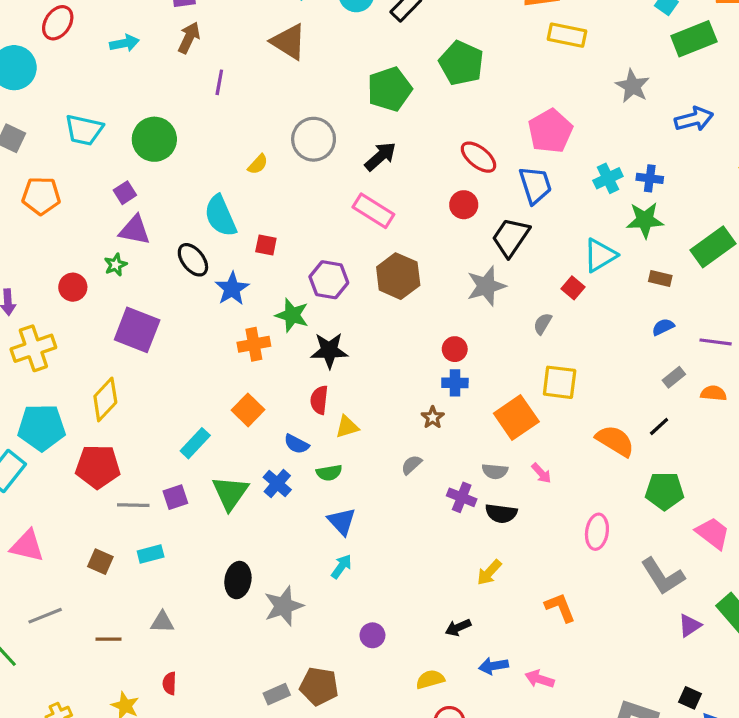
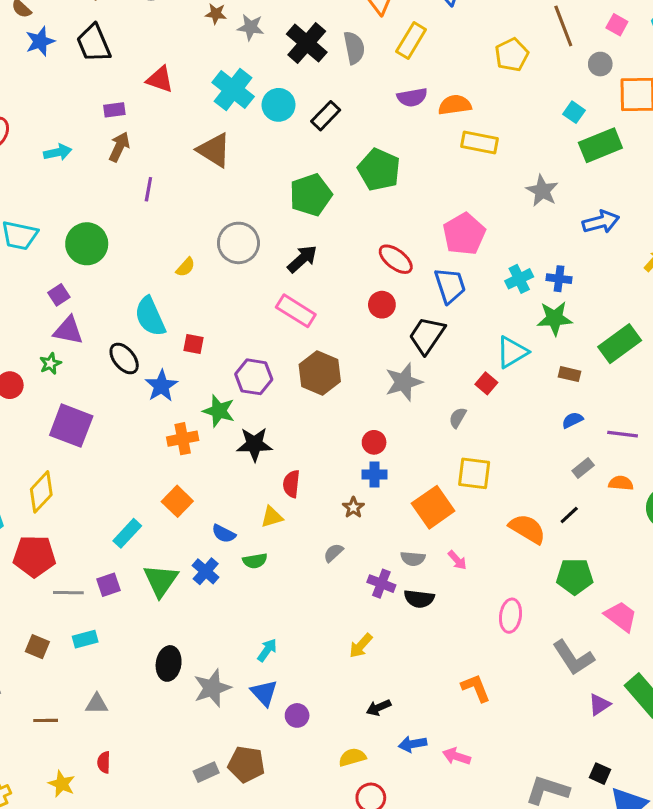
red semicircle: (319, 400) -> (291, 484), moved
blue triangle: (342, 521) -> (264, 693), moved
yellow arrow: (489, 572) -> (361, 646), moved

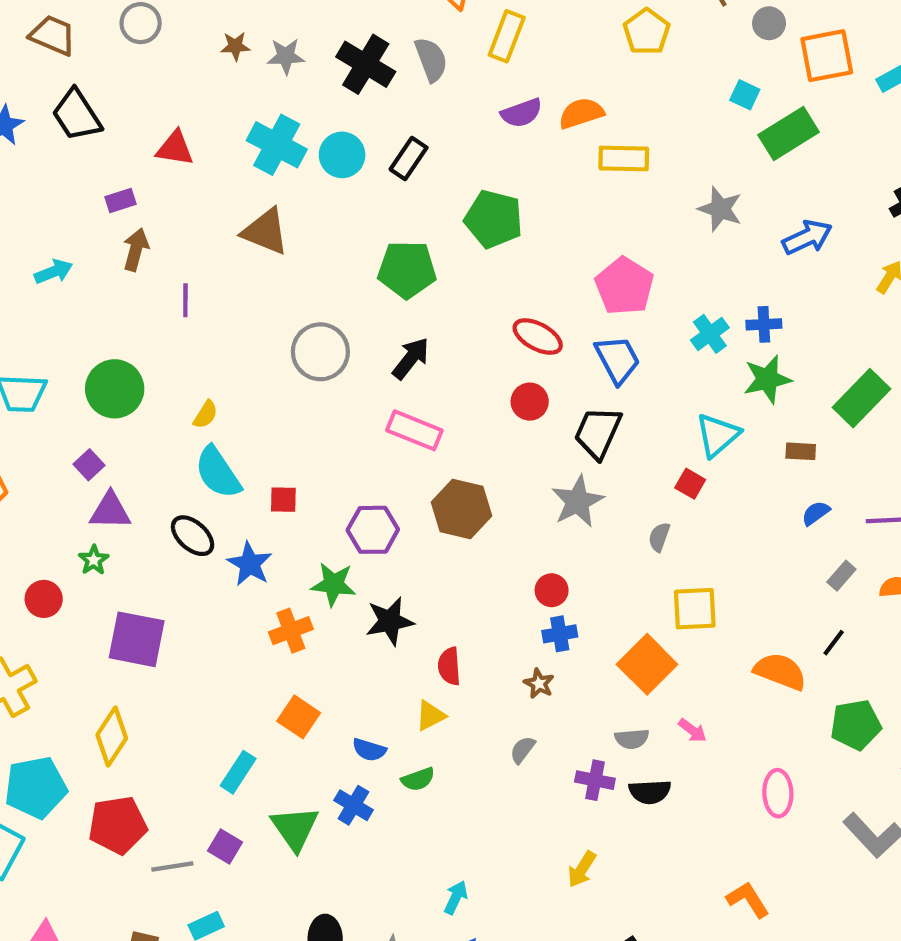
green pentagon: (311, 195) -> (407, 269), turned 30
yellow semicircle: (186, 267) -> (206, 415), moved
purple square: (109, 585) -> (225, 846), turned -30

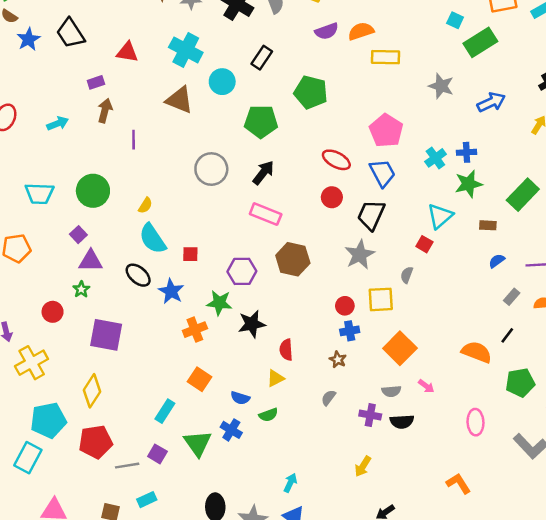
cyan circle: (342, 155) -> (222, 82), moved
yellow square: (695, 609) -> (381, 299), moved

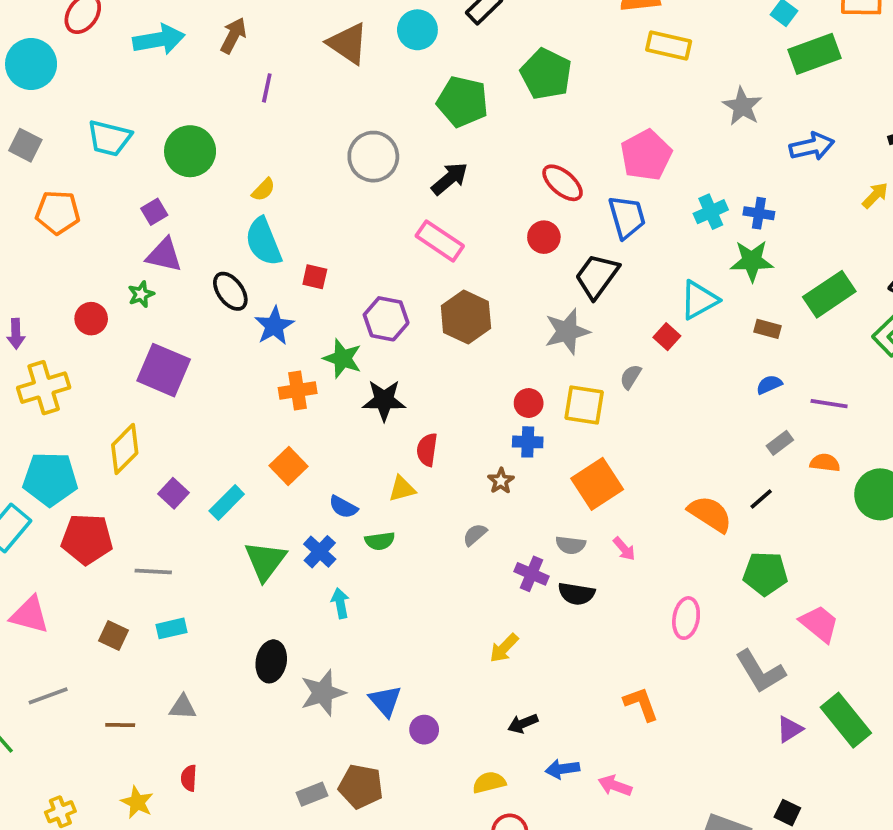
cyan arrow: (58, 123) -> (159, 40), size x1.5
red pentagon: (96, 442) -> (87, 539), moved
purple square: (157, 454) -> (174, 493), moved
cyan arrow: (290, 483) -> (340, 603), moved, turned -48

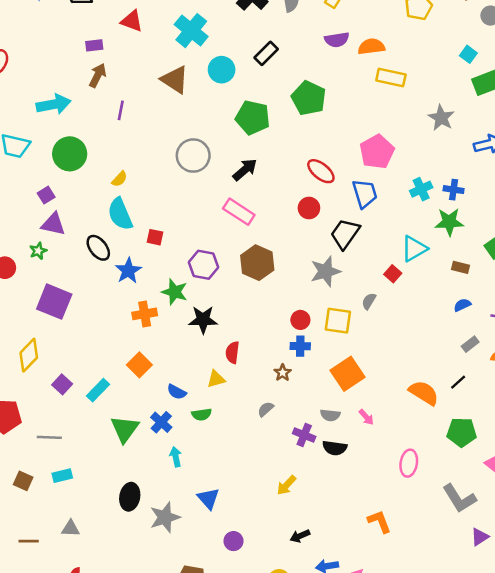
cyan arrow: (159, 40) -> (54, 104), moved
blue triangle: (385, 701) -> (208, 498), moved

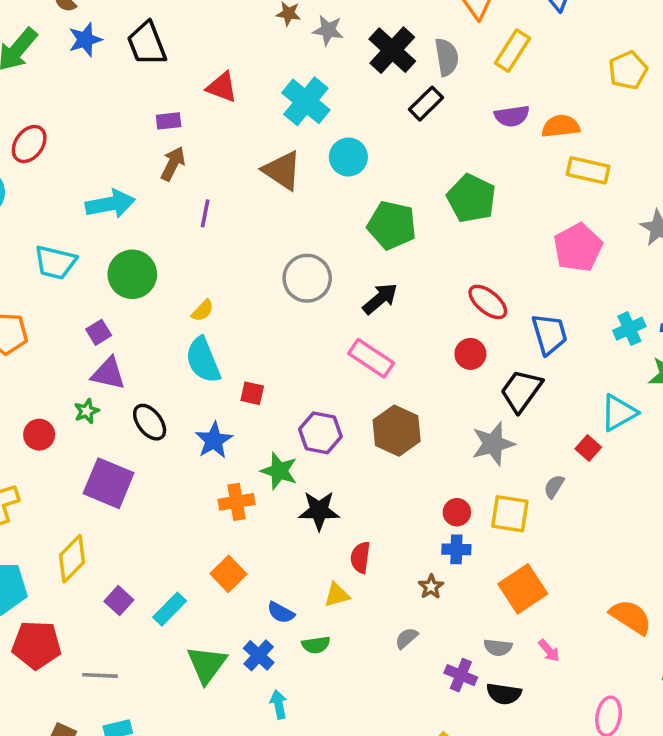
black rectangle: (266, 53) -> (426, 104), moved
pink pentagon: (377, 152) -> (578, 247), moved
black ellipse: (98, 248) -> (150, 422), moved

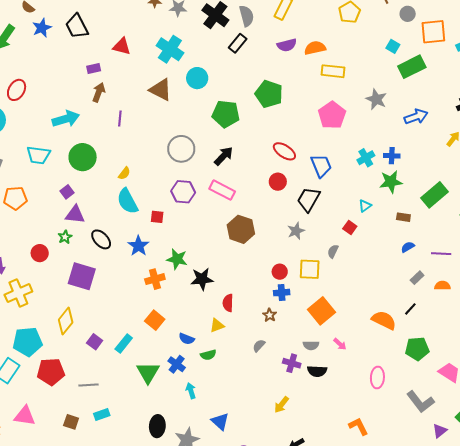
cyan triangle: (619, 413) -> (365, 206), size x0.6
purple hexagon: (320, 433) -> (183, 192), moved
gray star: (493, 444) -> (296, 231), size x0.7

